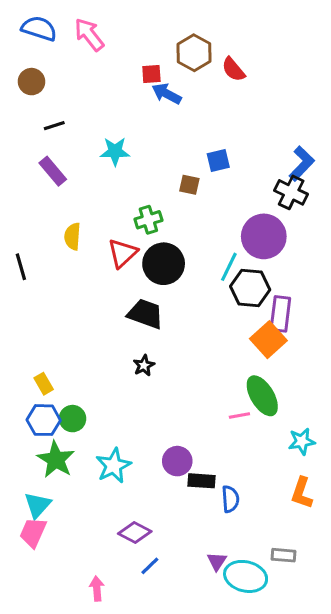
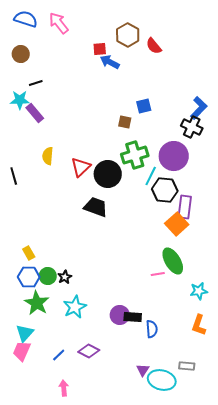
cyan star: (115, 151) -> (20, 100), moved
green cross: (148, 220) -> (135, 155), moved, size x1.5
black star: (144, 365) -> (65, 277), moved
purple circle: (177, 461) -> (120, 315), moved
blue line: (150, 566) -> (59, 355), moved

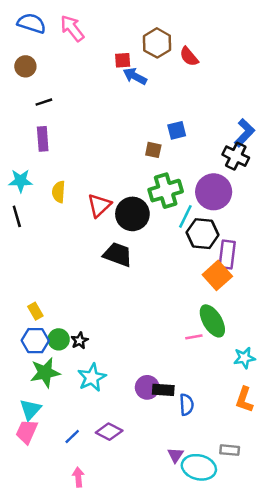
cyan star: (20, 100) -> (21, 181), moved
purple rectangle: (35, 113) -> (43, 139), turned 36
green star: (37, 303) -> (45, 373), turned 30

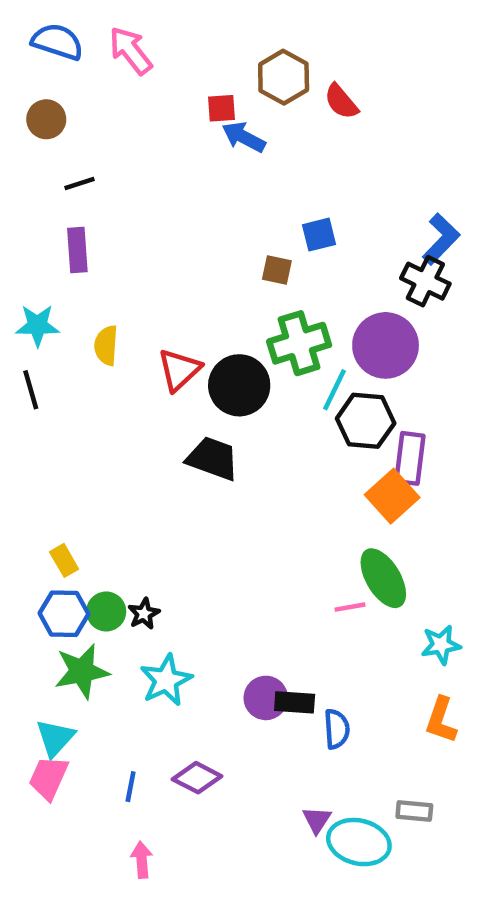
blue line: (72, 437) -> (131, 787), turned -35

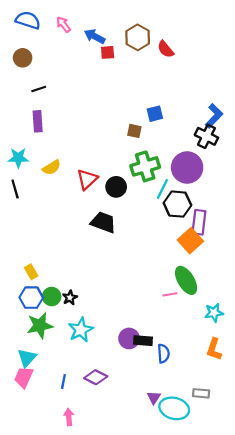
pink arrow: (131, 51) -> (63, 24), size x0.7
blue arrow: (244, 137) -> (95, 36), moved
yellow semicircle: (106, 345) -> (52, 167), turned -126
black circle: (239, 385) -> (116, 187), size x0.7

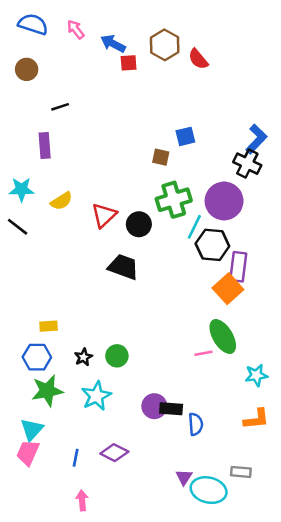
black line: (39, 89) -> (60, 107), moved
black line: (15, 189) -> (18, 227), turned -36
yellow rectangle: (31, 272) -> (49, 326), moved, turned -64
green circle: (52, 297) -> (117, 356), moved
orange L-shape: (214, 349) -> (256, 419), turned -115

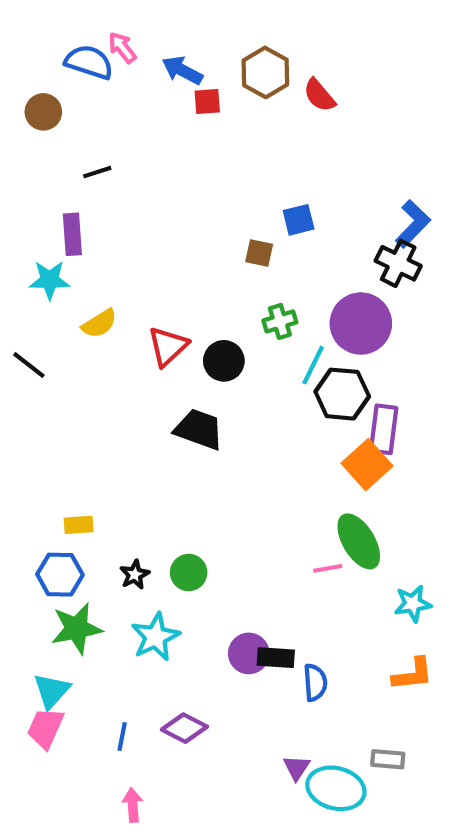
blue semicircle: (33, 24) -> (89, 62), moved
cyan star: (21, 189) -> (50, 280), moved
green cross: (174, 200) -> (280, 321), size x0.6

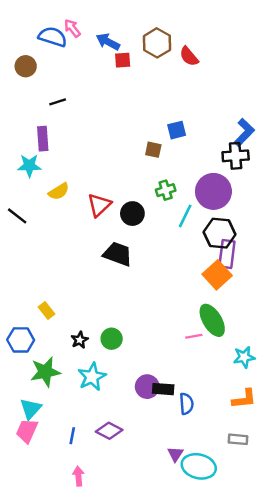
black cross: (398, 263) -> (236, 156), turned -30
black hexagon: (342, 394) -> (220, 233), moved
yellow rectangle: (79, 525) -> (47, 310), turned 56
blue hexagon: (60, 575) -> (21, 340), moved
gray rectangle: (388, 759) -> (238, 439), moved

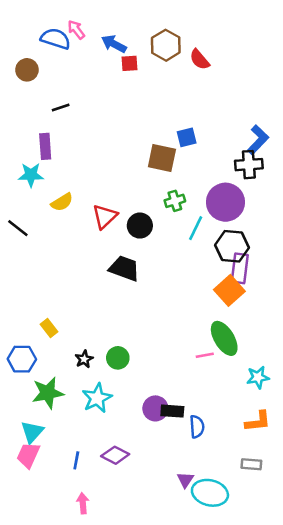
brown square: (153, 150) -> (162, 158), size x1.6

